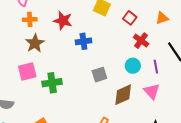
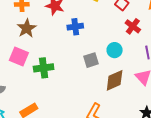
cyan circle: (133, 66) -> (115, 50), moved
pink square: (27, 72) -> (19, 56), turned 36

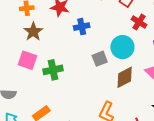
cyan circle: (115, 50) -> (122, 47), size x1.5

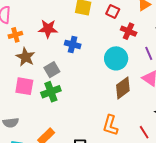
blue cross: (82, 27) -> (73, 44), turned 35
gray square: (100, 59) -> (52, 70), moved

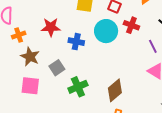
cyan circle: (116, 58) -> (106, 31), moved
brown diamond: (123, 88) -> (115, 90), moved
green cross: (51, 92) -> (78, 87), moved

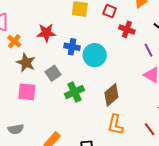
cyan circle: (106, 31) -> (95, 55), moved
orange cross: (19, 35) -> (14, 41), turned -32

